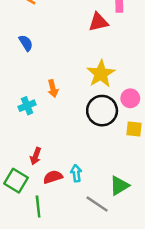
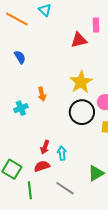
red arrow: (36, 156) -> (45, 147), moved
cyan arrow: (76, 173) -> (62, 153), moved
gray line: (97, 204) -> (65, 188), moved

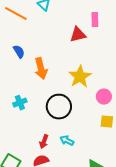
orange arrow: (42, 94) -> (41, 69), moved, size x1.5
black circle: (82, 112) -> (59, 107), moved
cyan arrow: (62, 153) -> (67, 141), moved, turned -56

